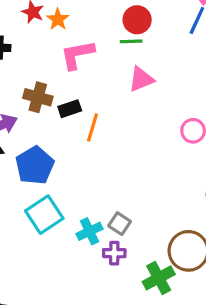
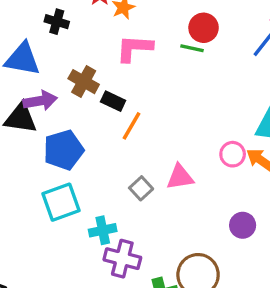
pink triangle: (141, 79) -> (180, 177), moved
black rectangle: (70, 109) -> (113, 101), turned 30
gray square: (120, 224) -> (141, 188), moved
purple cross: (114, 253) -> (122, 259), size x1.5

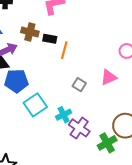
blue pentagon: (64, 150) -> (16, 81), moved, turned 30
pink triangle: (180, 177) -> (109, 77), moved
purple cross: (122, 259) -> (79, 128), turned 35

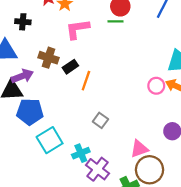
black rectangle: (50, 39) -> (70, 67), turned -48
pink triangle: (109, 77) -> (139, 149), moved

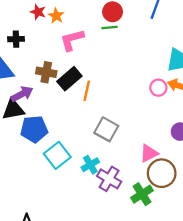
black rectangle: (70, 67) -> (69, 79), size x1.5
gray square: (100, 120) -> (106, 129), size x1.5

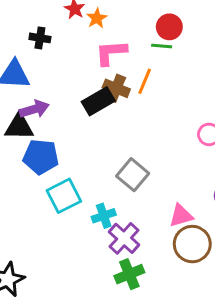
brown cross: (46, 72) -> (116, 88), moved
orange line: (87, 91) -> (145, 81), moved
green cross: (142, 194) -> (129, 274), moved

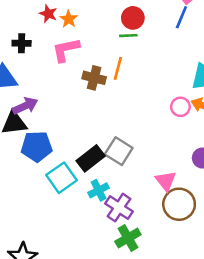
pink L-shape: (111, 53) -> (66, 50), moved
black rectangle: (98, 101) -> (91, 158), moved
pink triangle: (181, 216) -> (166, 181), turned -45

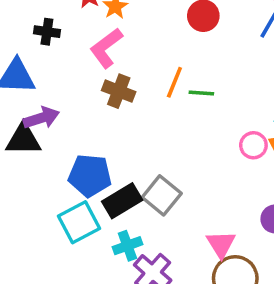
green line: (128, 36) -> (201, 93), moved
pink L-shape: (66, 50) -> (106, 48), turned -32
brown cross: (94, 78) -> (119, 91), moved
blue pentagon: (37, 147) -> (90, 176), moved

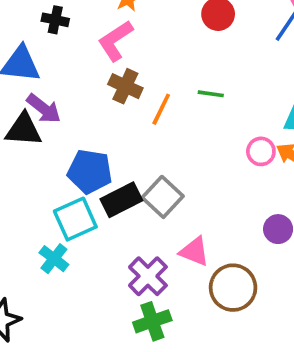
orange line: (174, 82) -> (161, 109), moved
purple arrow: (41, 118) -> (44, 109), turned 52
pink triangle: (221, 244) -> (194, 251), moved, turned -40
cyan cross: (127, 246) -> (54, 259), moved, turned -36

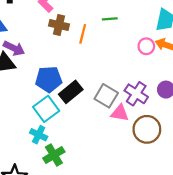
gray square: (163, 197) -> (106, 96), moved
purple cross: (148, 276) -> (136, 94), moved
green cross: (152, 321) -> (54, 155), moved

